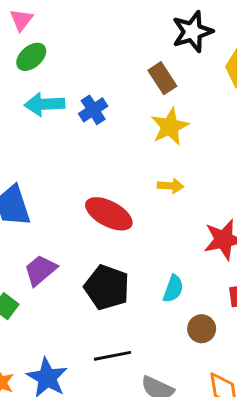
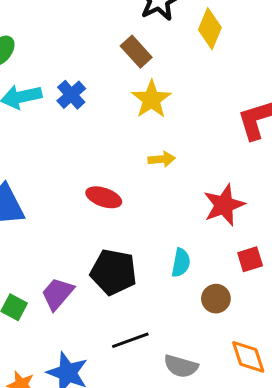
red ellipse: (109, 214) -> (104, 197), size x0.7
purple trapezoid: (40, 270) -> (57, 294), moved

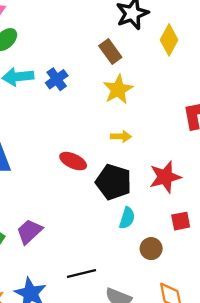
black pentagon: (114, 272) -> (114, 182), moved

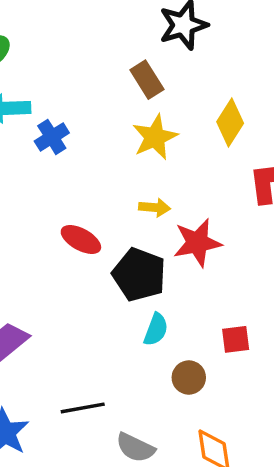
yellow diamond: (169, 40) -> (230, 122), moved
blue cross: (57, 79) -> (52, 137), moved
red star: (165, 177) -> (197, 243), moved

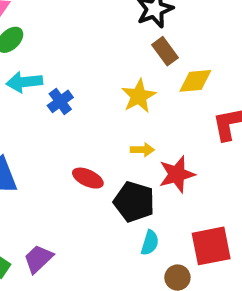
brown rectangle: (147, 80) -> (165, 51), moved
yellow diamond: (230, 122) -> (195, 81), turned 56
red square: (236, 339) -> (211, 246), size x1.8

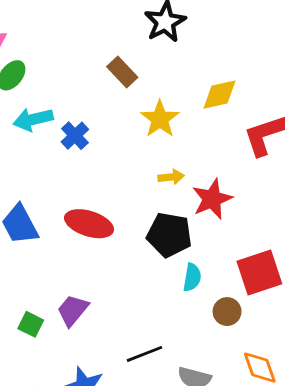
brown rectangle: (165, 51) -> (122, 72), moved
red ellipse: (88, 178) -> (89, 224), moved, size x1.4

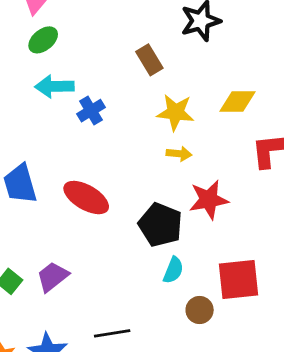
yellow star: (160, 119) -> (175, 112), turned 30
yellow arrow: (171, 177) -> (179, 154), moved

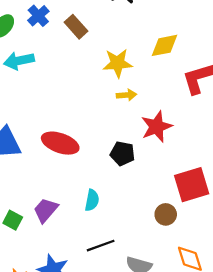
brown rectangle: (149, 60) -> (76, 27), moved
blue cross: (91, 111) -> (38, 16), moved
black pentagon: (160, 225) -> (122, 153), size x0.7
cyan semicircle: (173, 270) -> (92, 200), moved

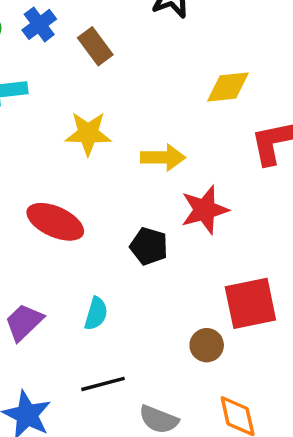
yellow star: (118, 63) -> (88, 133), moved
yellow arrow: (126, 95) -> (163, 157), size x1.4

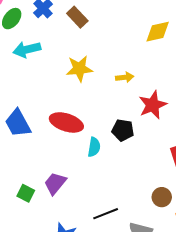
yellow arrow: (163, 157) -> (125, 77), size x0.7
cyan semicircle: (96, 314) -> (94, 147), moved
brown circle: (207, 345) -> (162, 197), moved

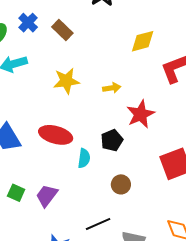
black pentagon: (123, 130) -> (112, 140), turned -30
green square: (26, 193) -> (16, 193), moved
brown circle: (162, 197) -> (121, 184), moved

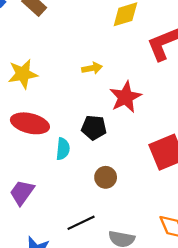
yellow star: (66, 81) -> (23, 74), moved
black pentagon: (112, 140) -> (94, 128), turned 30

